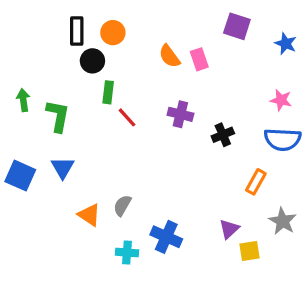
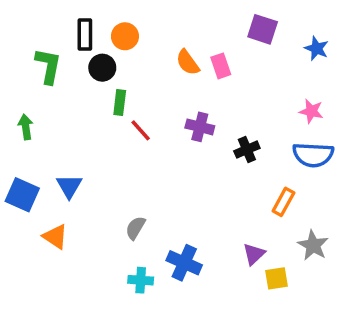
green arrow: (23, 100) -> (26, 127), moved
green L-shape: (58, 116) -> (48, 66), moved
orange triangle: (89, 215) -> (55, 237), moved

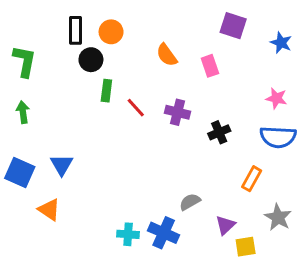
green L-shape: (48, 66) -> (24, 61), moved
pink rectangle: (221, 66) -> (210, 66), moved
red line: (141, 130) -> (136, 108), moved
gray semicircle: (135, 228) -> (190, 202), moved, turned 30
cyan cross: (141, 280) -> (128, 234), moved

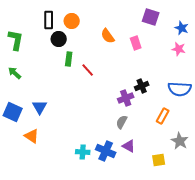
pink star: (276, 98) -> (179, 49), moved
green arrow: (23, 112) -> (15, 73), turned -40
purple cross: (177, 112) -> (126, 98), moved, turned -35
gray semicircle: (190, 202) -> (122, 122), moved, turned -32
purple triangle: (225, 225) -> (129, 146), moved, turned -48

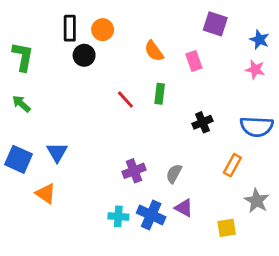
green rectangle: (69, 59) -> (160, 94), moved
purple cross: (126, 98) -> (134, 171), moved

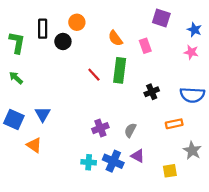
black rectangle: (70, 28) -> (43, 29), moved
green rectangle: (160, 94) -> (120, 70), size x1.6
orange rectangle: (232, 165) -> (174, 124), turned 49

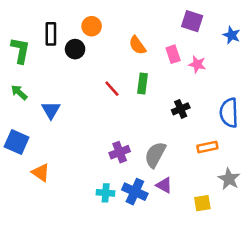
pink star: (191, 52) -> (197, 64), moved
green rectangle: (120, 70) -> (142, 83), size x0.7
blue semicircle: (192, 95) -> (229, 113), turned 85
blue triangle: (43, 114) -> (51, 110), moved
gray semicircle: (130, 130) -> (155, 155), size x1.5

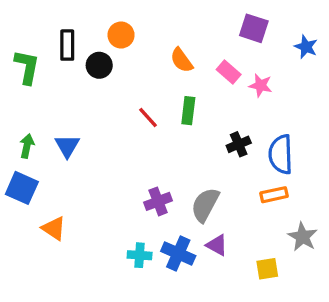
pink rectangle: (173, 54) -> (229, 72), turned -30
green arrow: (19, 92) -> (27, 146), moved, turned 60
blue semicircle: (229, 113) -> (281, 154), moved

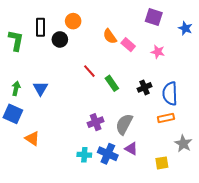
pink rectangle: (229, 72) -> (128, 45), moved
green rectangle: (188, 111) -> (112, 83), moved, turned -42

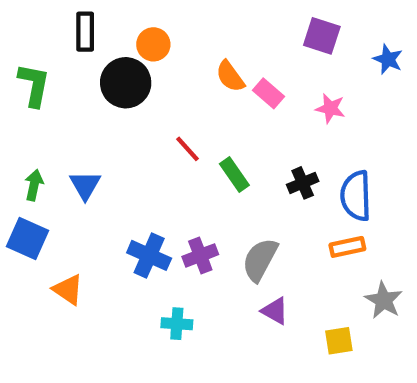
black rectangle: (40, 27) -> (85, 32), moved
black circle: (60, 39) -> (126, 83), size x1.5
blue cross: (108, 154) -> (149, 255), moved

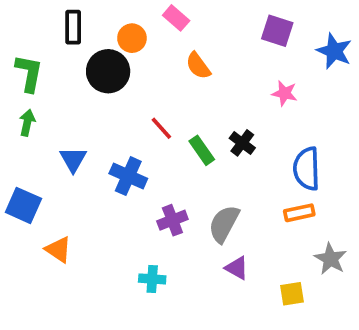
blue star: (388, 59) -> (334, 51), size x1.4
pink rectangle: (269, 93) -> (176, 18), moved
black cross: (303, 183) -> (242, 143), moved, turned -30
green arrow: (34, 185) -> (27, 123), moved
blue cross: (149, 255) -> (128, 176), moved

